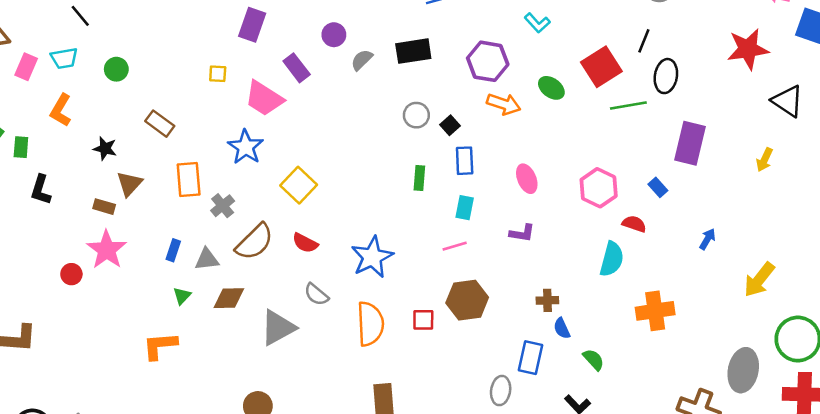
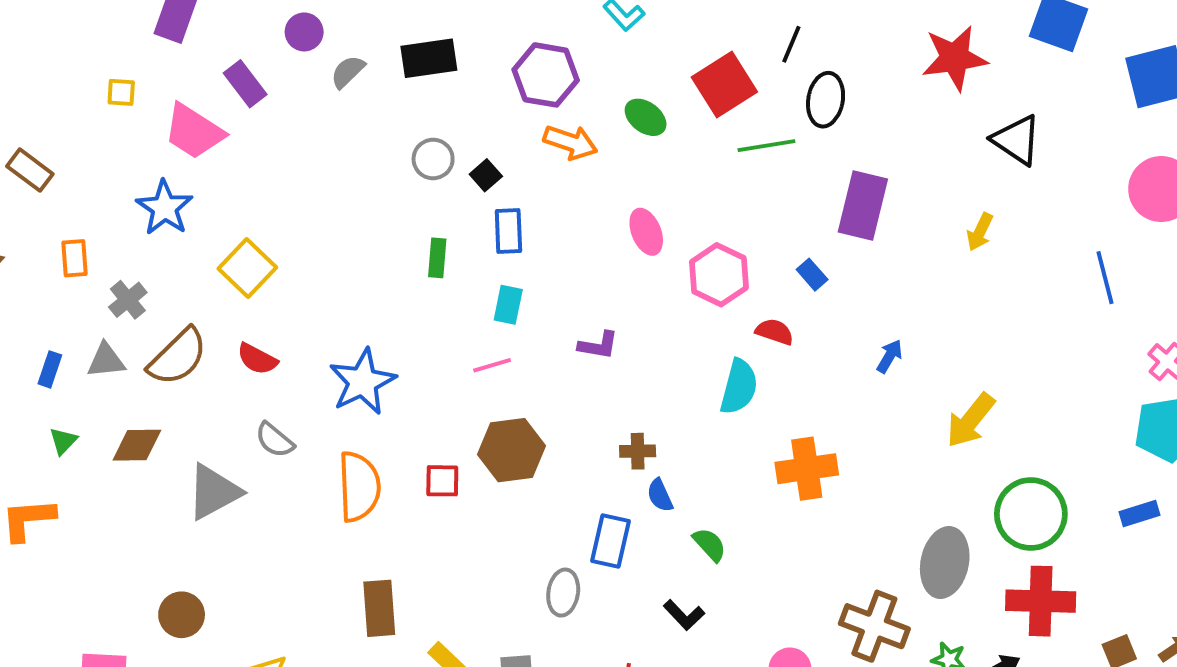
pink ellipse: (527, 179) -> (646, 232), moved
orange rectangle: (189, 180) -> (75, 258), size x0.7
gray triangle: (207, 259) -> (106, 360), moved

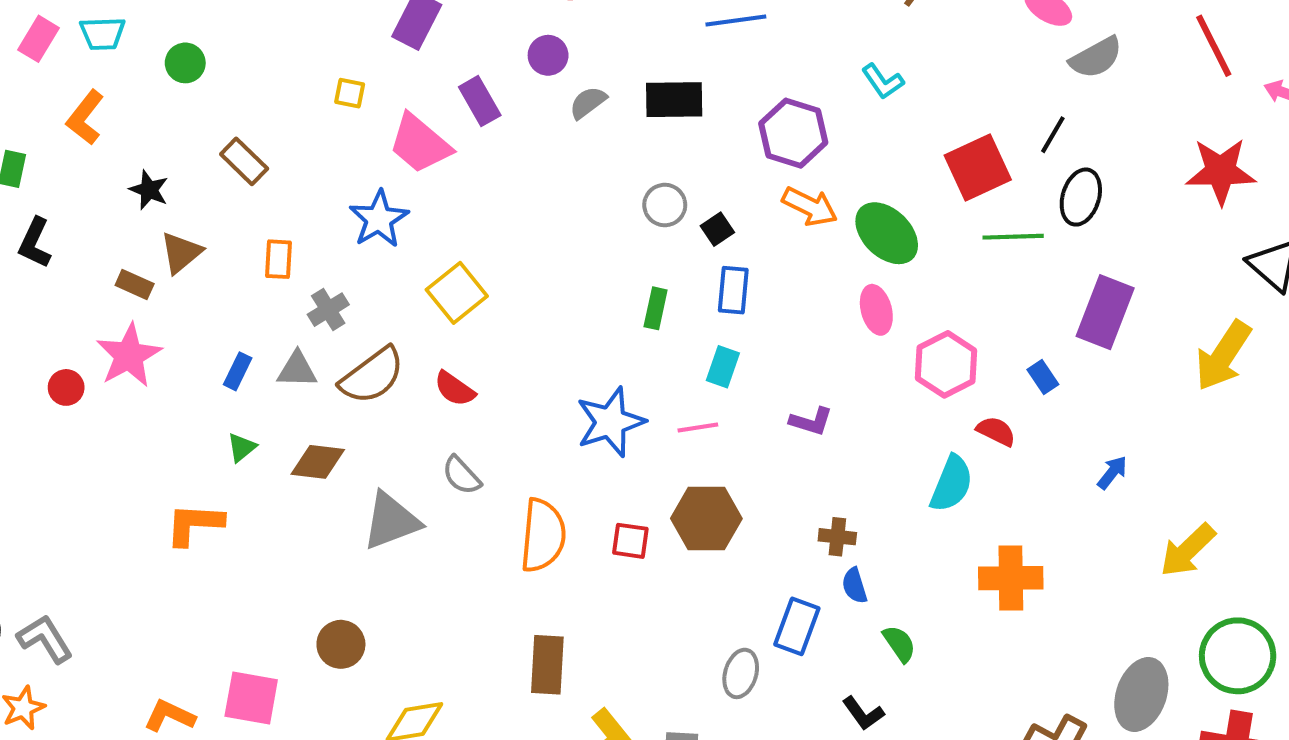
green ellipse: (646, 117) -> (887, 233), moved, size x1.5
yellow arrow: (980, 232) -> (1223, 356), size x1.8
blue star: (362, 382) -> (610, 422), moved

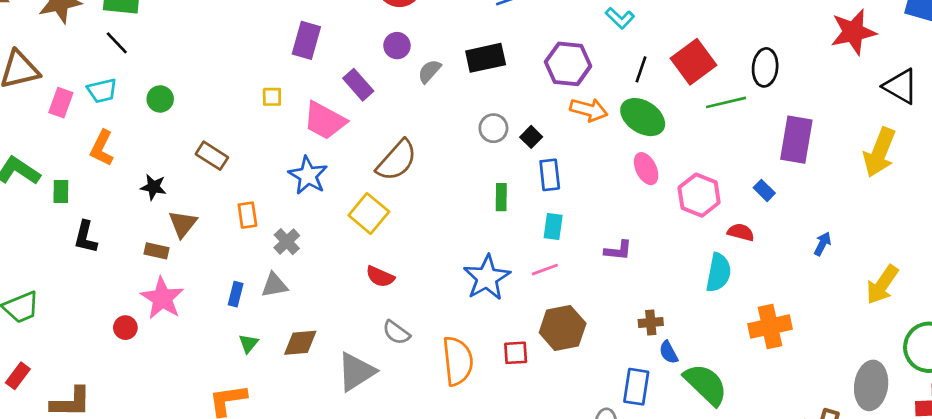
black line: (1053, 135) -> (641, 69), moved
brown semicircle: (372, 376) -> (397, 160), moved
green semicircle: (899, 644) -> (706, 384), size x1.8

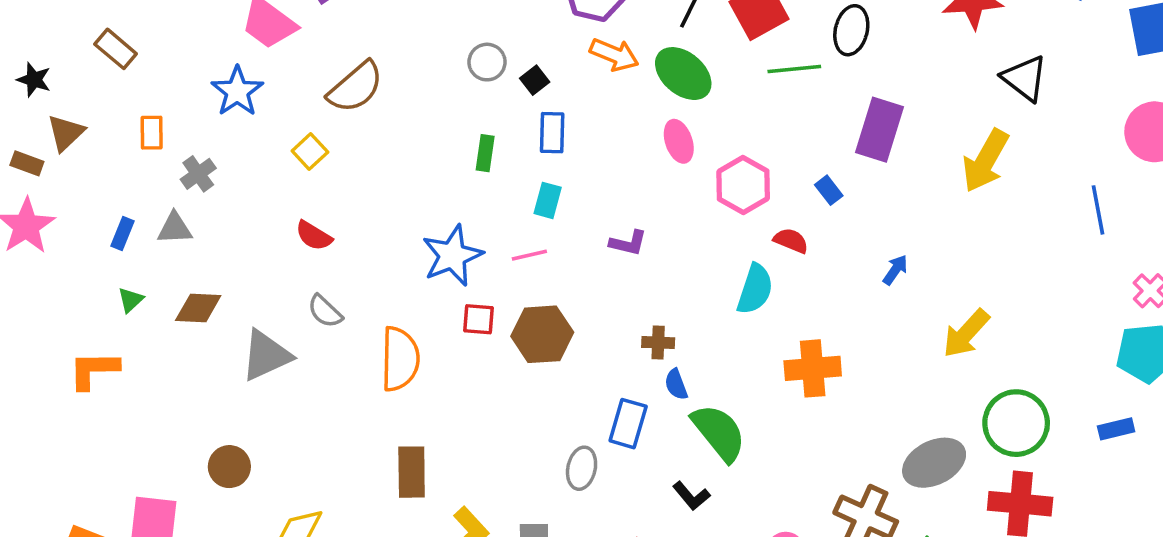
yellow square: (369, 213) -> (310, 152), size x0.7
red square: (516, 353) -> (478, 319), moved
gray ellipse: (871, 385) -> (934, 463), turned 48

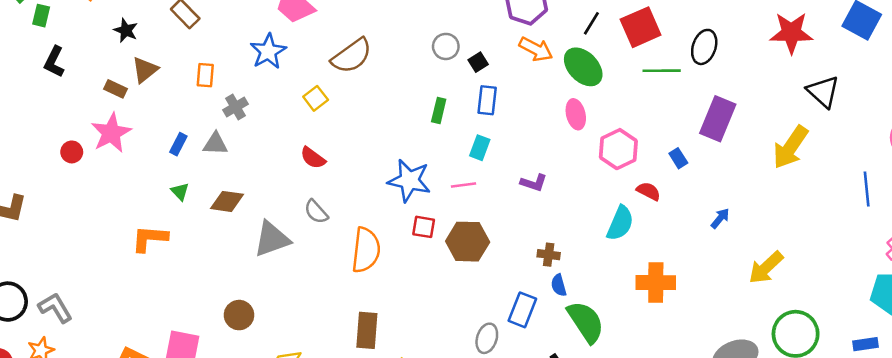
blue star: (452, 256) -> (409, 181), turned 30
green triangle: (131, 300) -> (180, 191), turned -36

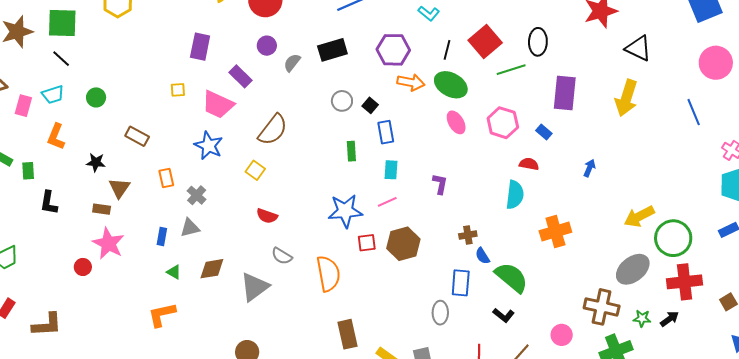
pink hexagon: (618, 149) -> (503, 123), moved
purple L-shape: (534, 183) -> (440, 184), turned -80
yellow arrow: (766, 268) -> (639, 216), moved, turned 32

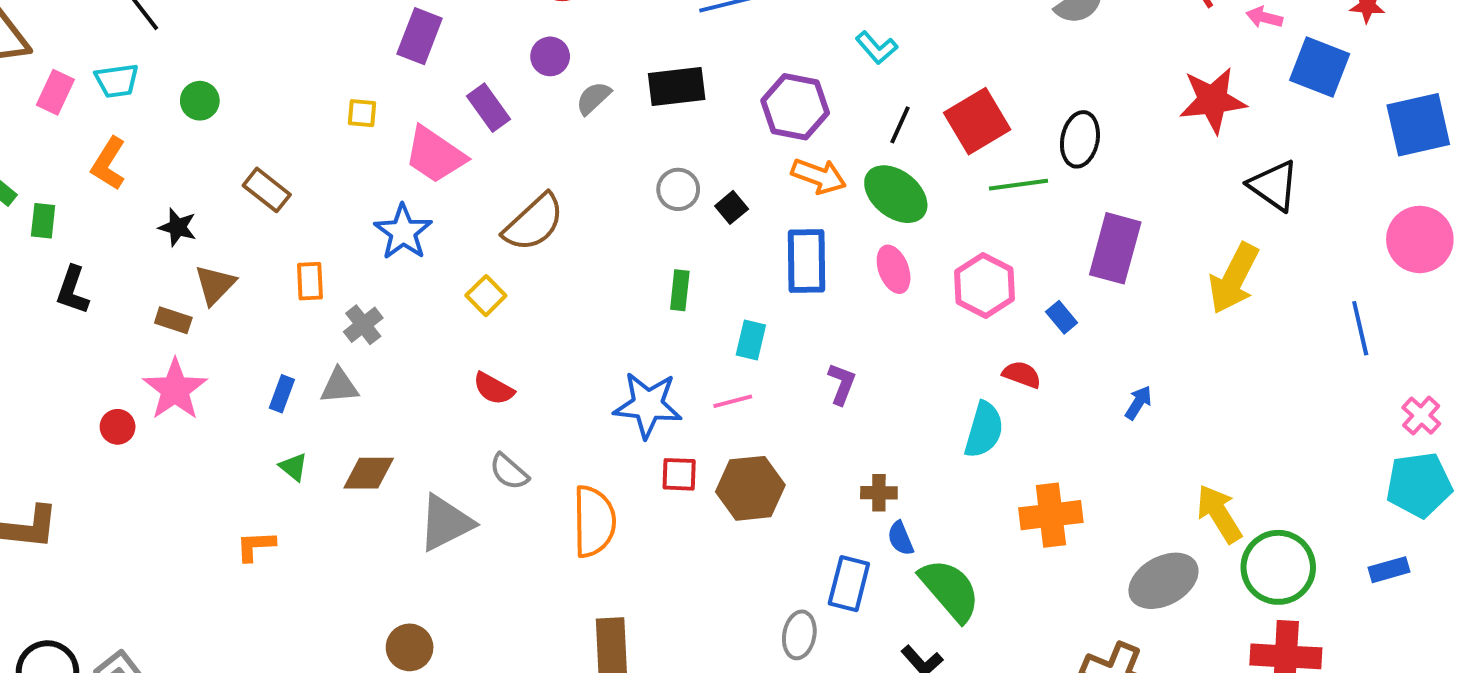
blue rectangle: (386, 132) -> (807, 261), moved, size x1.4
yellow arrow: (639, 216) -> (1219, 514), turned 76
gray ellipse: (633, 269) -> (1163, 581), moved
orange L-shape: (162, 315) -> (256, 546), size x0.7

